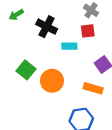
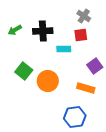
green arrow: (16, 15) -> (15, 30), moved
black cross: (47, 27) -> (43, 31), turned -30

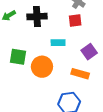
cyan rectangle: (64, 49) -> (58, 43), moved
green square: (24, 71) -> (18, 57), turned -30

